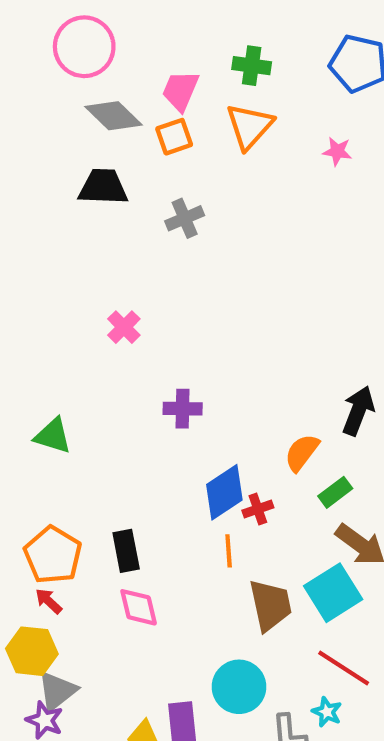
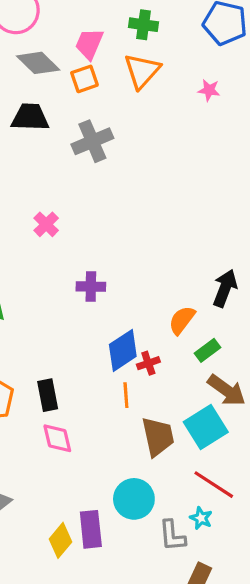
gray cross: (185, 218) -> (92, 141), size x1.4

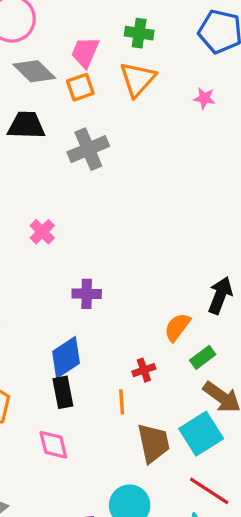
blue diamond: (123, 350) -> (66, 357), moved
black rectangle: (48, 395) -> (63, 392), moved

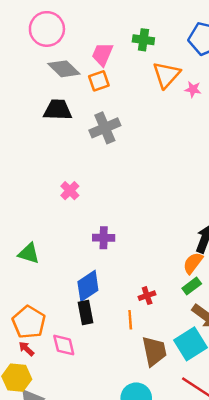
orange triangle: (138, 79) -> (166, 75), moved
orange semicircle: (177, 327) -> (193, 263), moved
pink diamond: (53, 445) -> (64, 345), moved

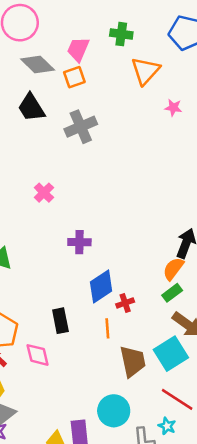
pink star: (193, 89) -> (173, 108), moved
black trapezoid: (58, 110) -> (31, 108), turned -124
blue diamond: (88, 286) -> (101, 286), moved

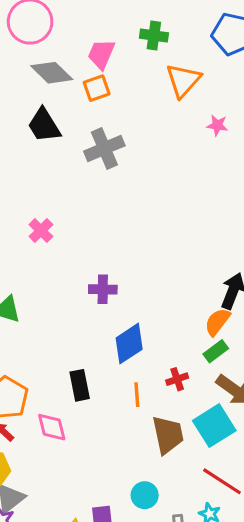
pink cross: (44, 193) -> (41, 231), moved
red cross: (125, 303) -> (177, 379), moved
cyan circle: (114, 411) -> (145, 495), size x0.7

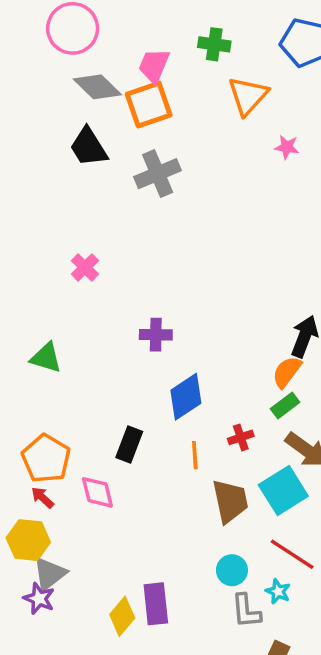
orange square: (97, 88) -> (149, 105), size x1.5
black rectangle: (80, 385) -> (129, 444), turned 32
cyan circle: (145, 495) -> (232, 570), moved

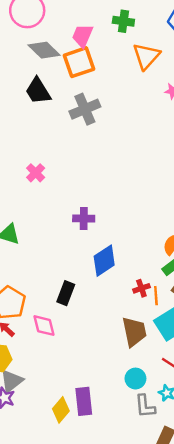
orange line: (195, 455) -> (156, 296), moved

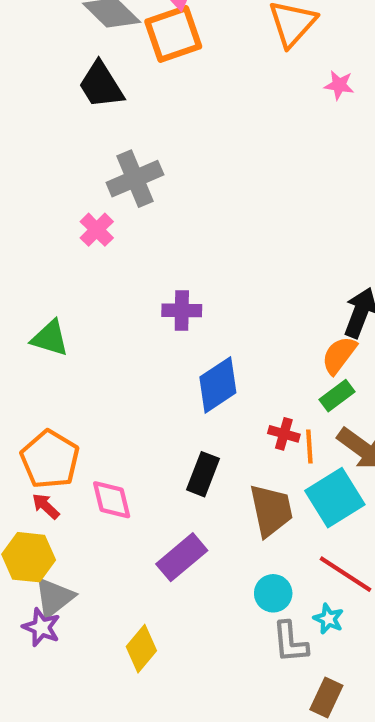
gray cross: (85, 109) -> (135, 179), moved
red cross: (141, 288) -> (284, 434), turned 35
black rectangle: (66, 293) -> (203, 474), moved
purple rectangle: (84, 401) -> (182, 557), moved, turned 56

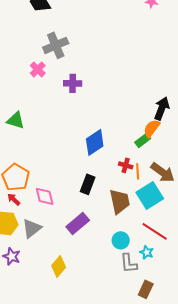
purple cross: (182, 310) -> (73, 83), moved
green rectangle: (337, 396) -> (143, 140), moved
gray triangle: (54, 598) -> (32, 228), moved

